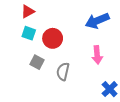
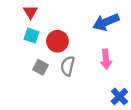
red triangle: (28, 11) -> (30, 12), turned -32
gray semicircle: (63, 71) -> (68, 66), moved

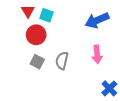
cyan square: (32, 36) -> (46, 15), moved
red circle: (57, 41) -> (36, 35), moved

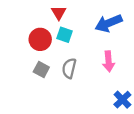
red triangle: (28, 11) -> (59, 13), moved
cyan square: (46, 15) -> (65, 35), moved

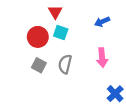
blue arrow: (109, 23) -> (102, 22), size x0.6

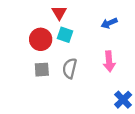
gray square: (39, 65) -> (42, 70), turned -32

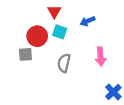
blue arrow: (109, 23) -> (88, 21), moved
gray square: (42, 70) -> (25, 54), moved

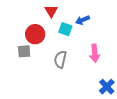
cyan square: (60, 32) -> (65, 29), moved

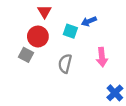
red triangle: (51, 11) -> (44, 12), moved
gray square: (24, 51) -> (26, 55), turned 32

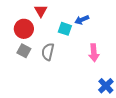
red circle: (38, 36) -> (24, 29), moved
gray semicircle: (65, 64) -> (48, 52), moved

